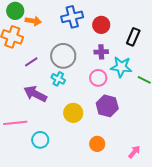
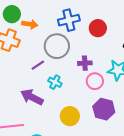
purple cross: (101, 52) -> (85, 63), moved
gray circle: (63, 56) -> (57, 46), moved
purple line: (31, 62) -> (38, 65), moved

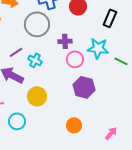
purple line: (38, 65) -> (16, 52), moved
yellow circle: (70, 116) -> (37, 96), moved

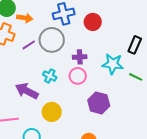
black rectangle: (110, 18) -> (135, 45), moved
purple line: (16, 52) -> (29, 45), moved
pink circle: (75, 59) -> (78, 76), moved

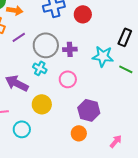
gray circle: (52, 40) -> (46, 45), moved
pink circle: (78, 76) -> (68, 79), moved
purple hexagon: (99, 103) -> (89, 110), moved

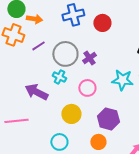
purple cross: (70, 49) -> (89, 58), turned -32
cyan star: (103, 56) -> (122, 80), moved
yellow circle: (42, 104) -> (71, 114), moved
cyan circle: (22, 129) -> (59, 142), moved

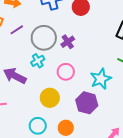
cyan cross: (59, 77) -> (38, 61), turned 32
cyan star: (122, 80) -> (101, 79), moved, turned -30
orange circle: (98, 142) -> (66, 128), moved

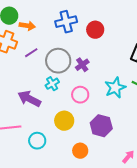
cyan star: (101, 79) -> (115, 88), moved
cyan circle: (38, 126) -> (37, 141), moved

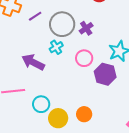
yellow circle: (64, 121) -> (58, 118), moved
purple hexagon: (101, 126) -> (105, 74), moved

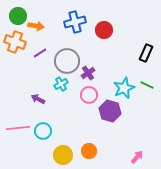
purple cross: (86, 28) -> (88, 73), moved
purple arrow: (33, 62) -> (38, 99), size x0.6
cyan circle: (41, 104) -> (43, 131), moved

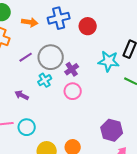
orange arrow: (36, 26) -> (30, 22), moved
purple line: (40, 53) -> (26, 57), moved
cyan star: (124, 88) -> (109, 61), moved, turned 30
purple hexagon: (110, 111) -> (112, 130), moved

